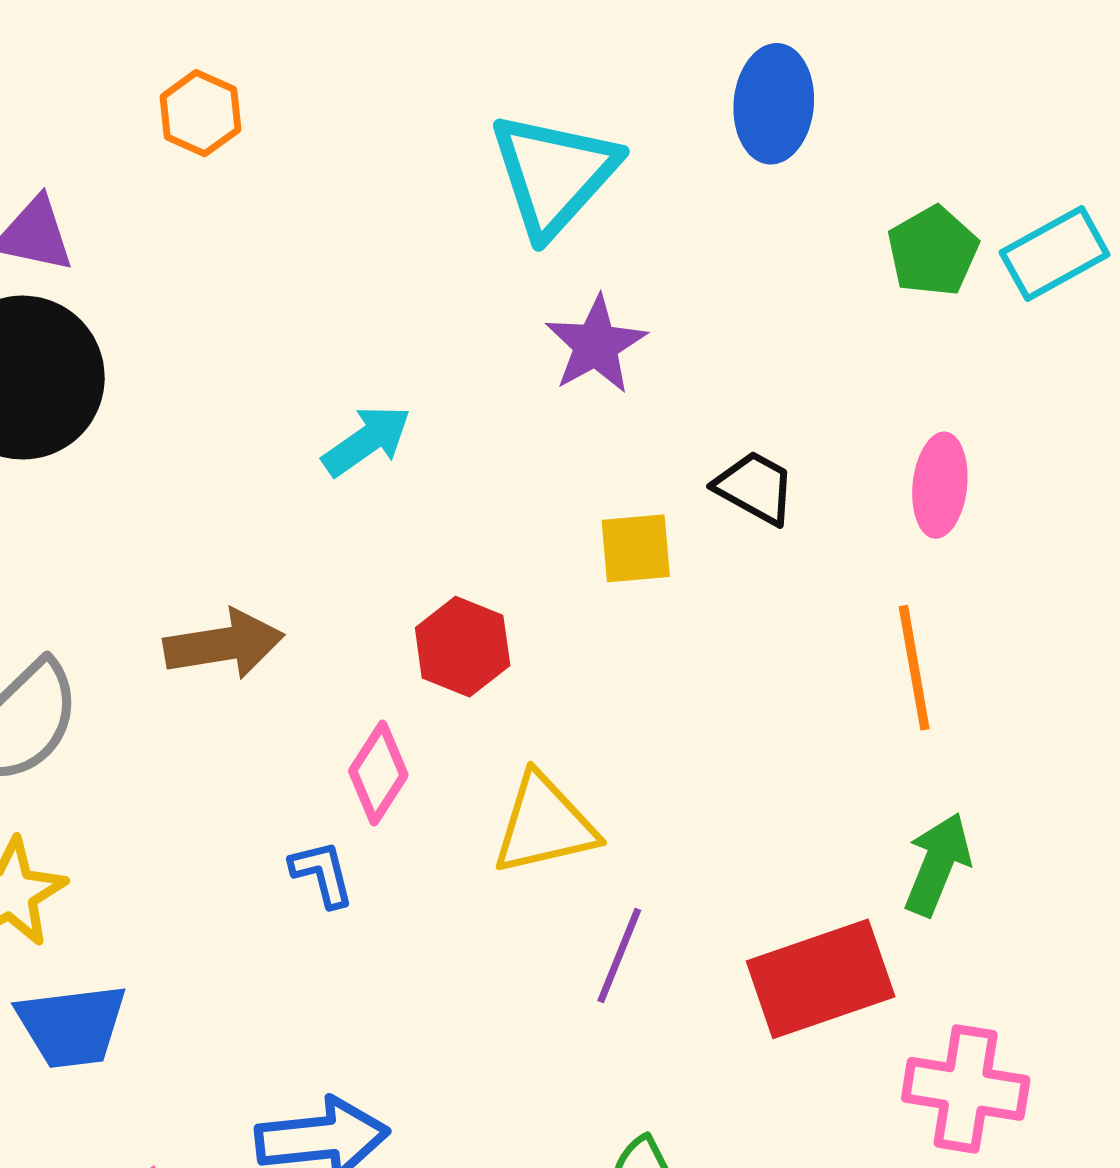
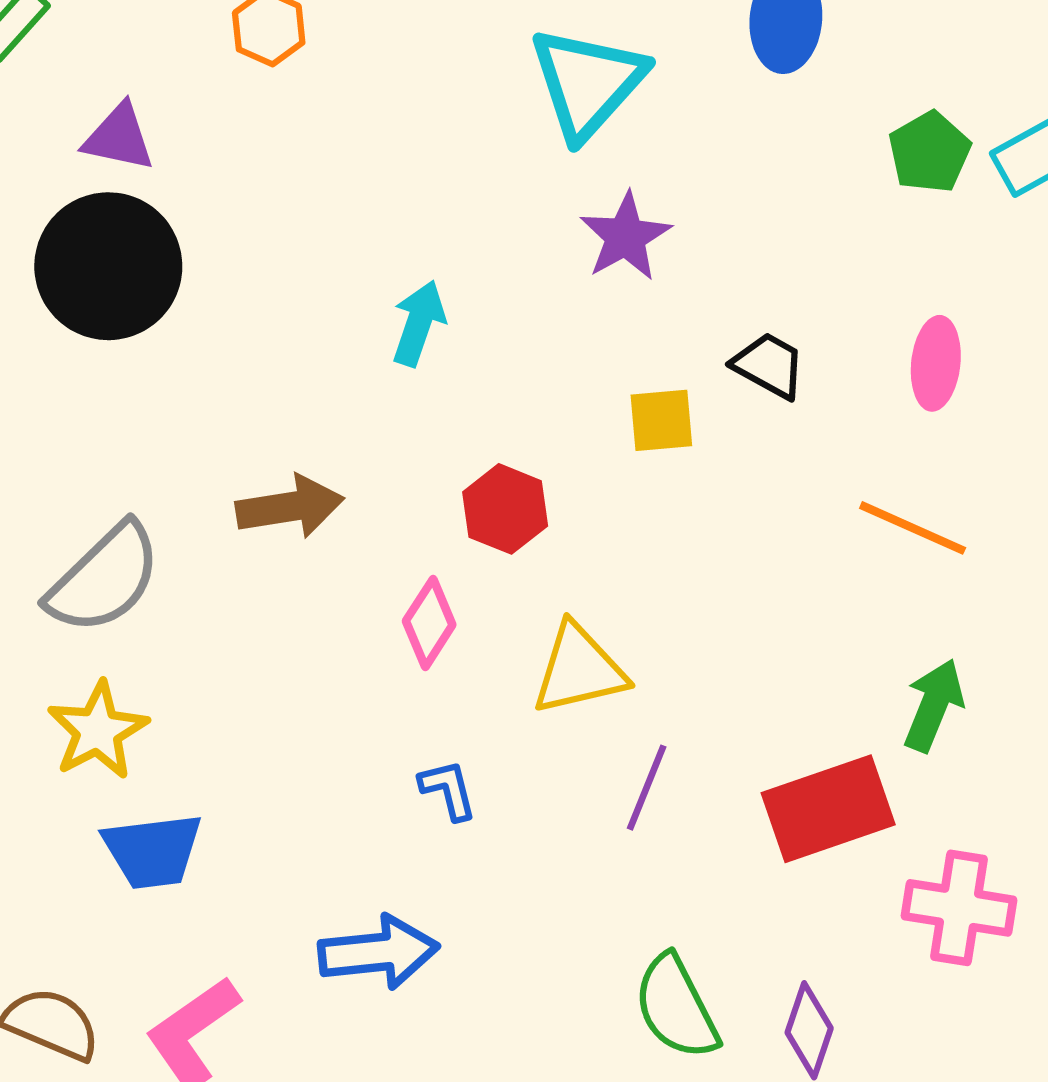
cyan arrow: (367, 441) -> (419, 323), turned -36
orange line: (914, 668) -> (913, 528), turned -56
blue L-shape: (322, 874) -> (448, 790), moved

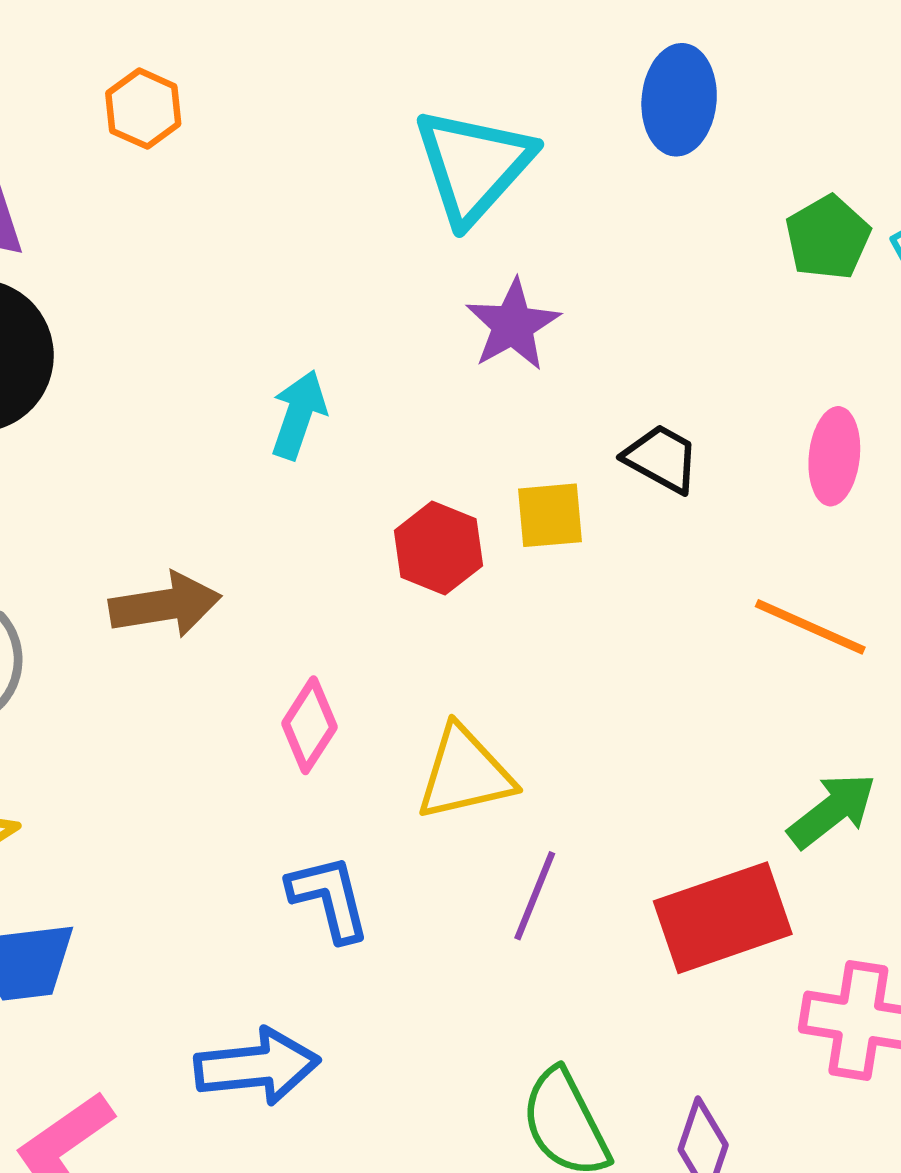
red hexagon: (505, 509) -> (438, 548), moved
green arrow: (934, 705) -> (832, 811), turned 30
blue L-shape: (448, 790) -> (329, 898), size x1.4

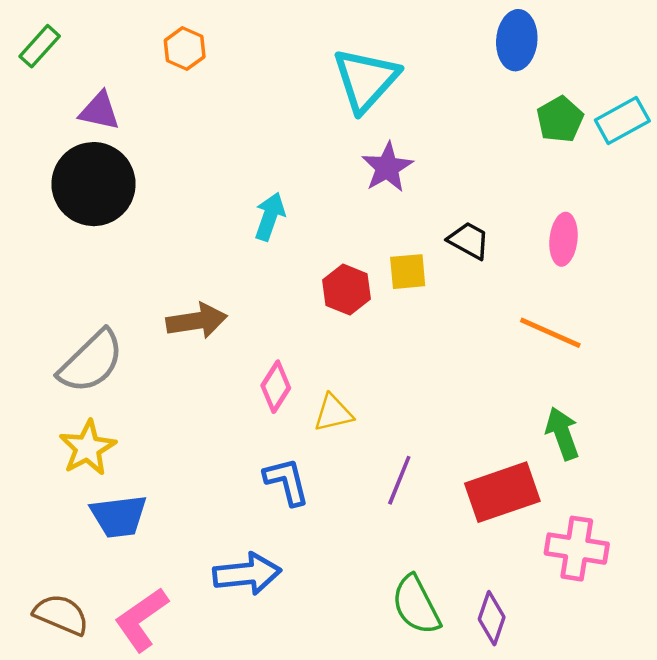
blue ellipse: (679, 100) -> (517, 40), moved
yellow triangle: (465, 773) -> (333, 413), moved, size x0.7
green arrow: (832, 811) -> (562, 433), turned -72

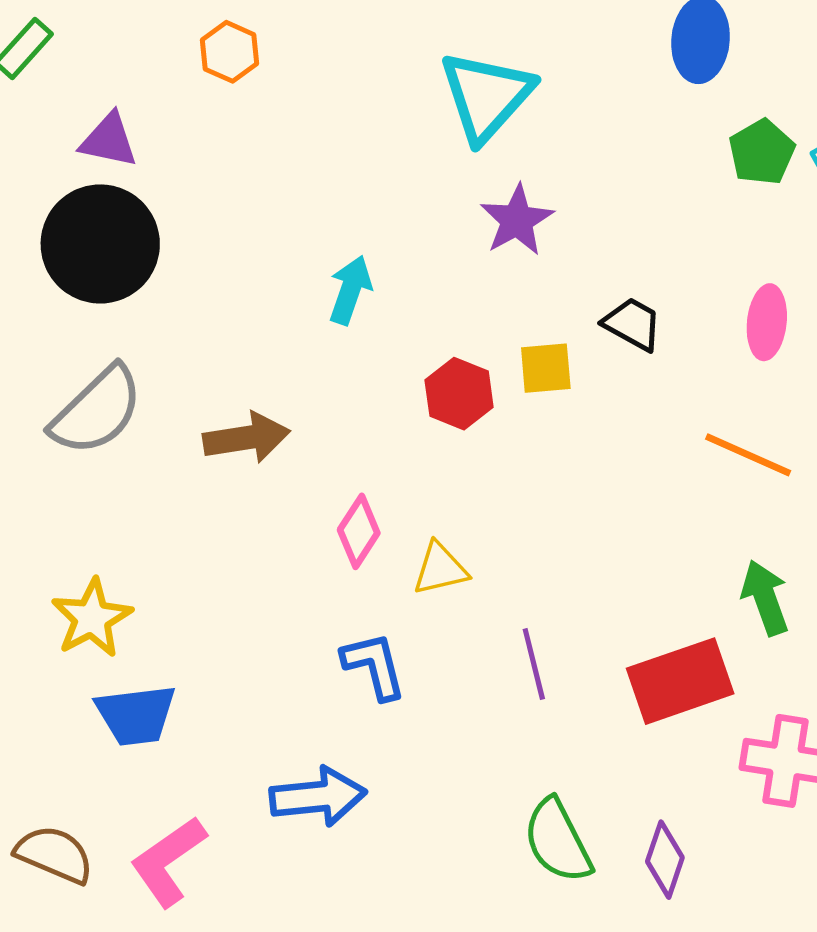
gray semicircle: (91, 362) -> (97, 411), moved
purple line: (399, 480) -> (534, 664), turned -36

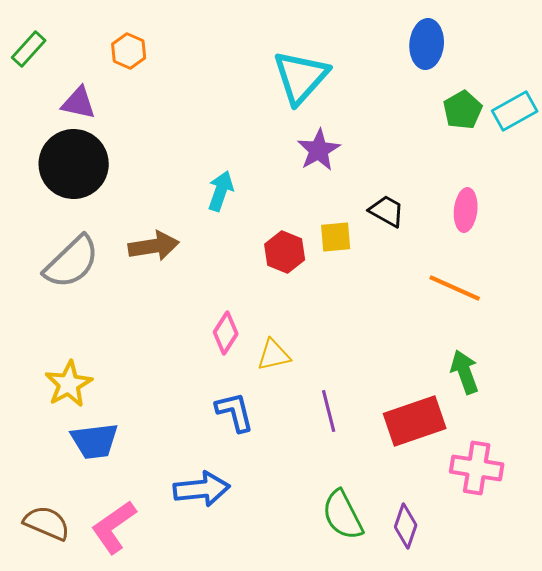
orange hexagon: (229, 52) -> (129, 51), moved
brown arrow: (246, 438) -> (154, 246), moved

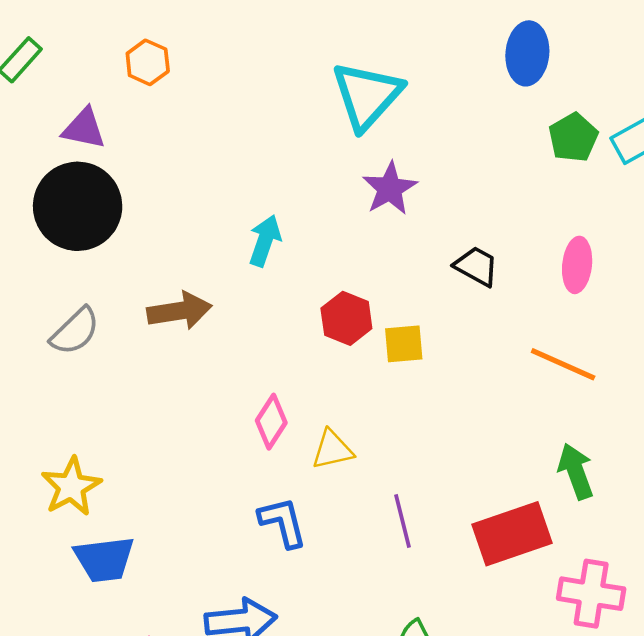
yellow square: (336, 237) -> (404, 344), moved
gray semicircle: (72, 262) -> (75, 331), size x0.7

